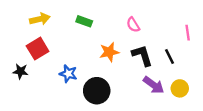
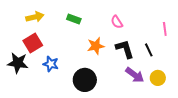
black star: (20, 71) -> (18, 63), size x1.5
blue star: (68, 74) -> (51, 64), moved

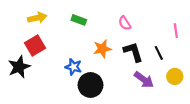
black star: (18, 63) -> (19, 67), turned -30
blue star: (51, 64) -> (73, 67), moved
yellow circle: (158, 78) -> (175, 76), moved

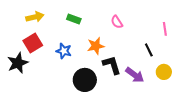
black L-shape: (133, 52) -> (112, 65), moved
blue star: (73, 67) -> (64, 51), moved

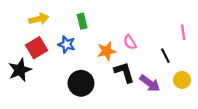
green rectangle: (74, 19) -> (82, 21), turned 56
pink semicircle: (117, 22) -> (130, 42), moved
blue star: (64, 51) -> (67, 44), moved
black circle: (85, 80) -> (81, 83), moved

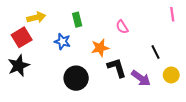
pink line: (183, 32) -> (172, 14), moved
pink semicircle: (130, 42) -> (122, 27), moved
red square: (37, 48) -> (22, 37), moved

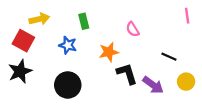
red square: (22, 37) -> (23, 41), turned -30
black line: (156, 52) -> (169, 57), turned -40
black circle: (76, 78) -> (68, 85), moved

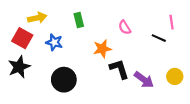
pink line: (187, 16) -> (172, 22), moved
blue star: (68, 45) -> (54, 42), moved
black line: (169, 57) -> (159, 38), moved

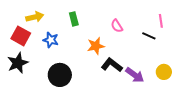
black L-shape: (119, 69) -> (112, 65), turned -35

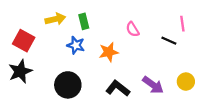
yellow arrow: (35, 17) -> (55, 19), moved
blue star: (51, 40) -> (76, 45), moved
black L-shape: (112, 65) -> (118, 88), moved

